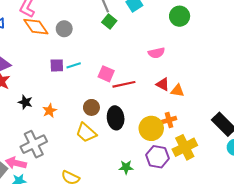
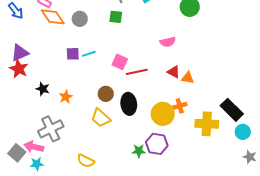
green square: (109, 21) -> (116, 17), moved, turned -32
yellow cross: (185, 147) -> (207, 124), moved, turned 30
purple hexagon: (158, 157) -> (157, 144), moved

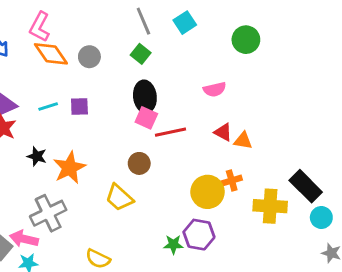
green square: (116, 17) -> (141, 54), turned 32
cyan line: (89, 54) -> (48, 107), moved
brown circle: (106, 94) -> (139, 163), moved
orange star: (66, 97) -> (69, 168), size x1.6
black ellipse: (129, 104) -> (145, 97), moved

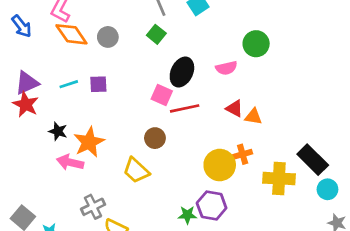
green circle: (246, 40) -> (256, 44), moved
black ellipse: (145, 97) -> (182, 72), moved, turned 32
gray cross: (48, 213) -> (93, 207), moved, size x0.7
pink arrow: (24, 239) -> (70, 162), moved

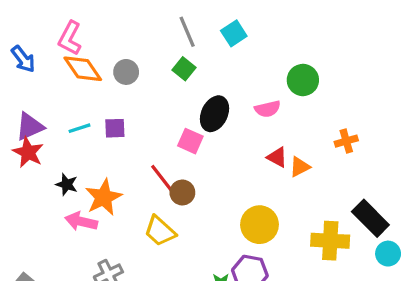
red line: (185, 108) -> (163, 180), moved, turned 64
orange triangle: (253, 116) -> (300, 167), turned -36
orange cross: (243, 154) -> (346, 141), moved

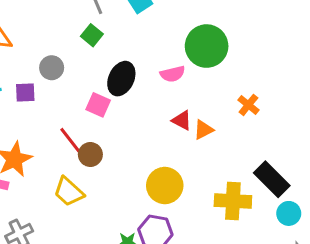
gray circle: (126, 72) -> (52, 68), moved
green circle: (303, 80) -> (207, 46), size x1.4
orange cross: (346, 141) -> (248, 105), turned -35

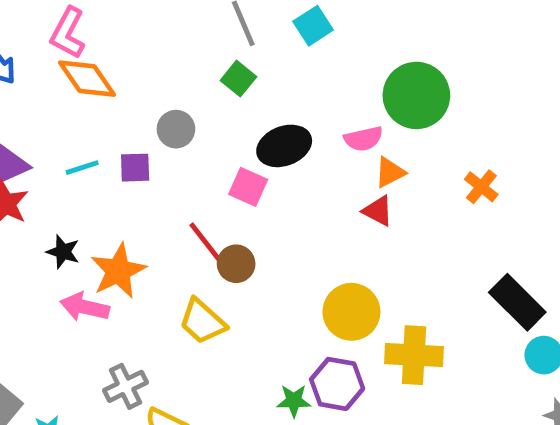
black ellipse: (121, 79) -> (284, 146), turned 44
orange triangle: (203, 130) -> (390, 172), moved
yellow cross: (233, 201) -> (414, 355), moved

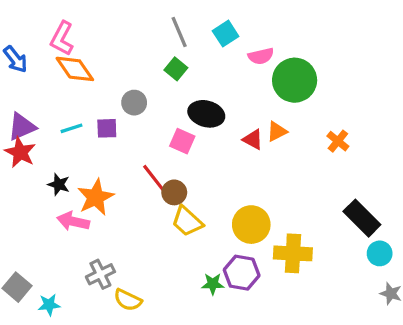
pink semicircle: (363, 139) -> (261, 56), moved
black ellipse: (284, 146) -> (206, 114), turned 36
red triangle: (378, 211) -> (253, 139), moved
yellow trapezoid: (202, 321) -> (187, 221), moved

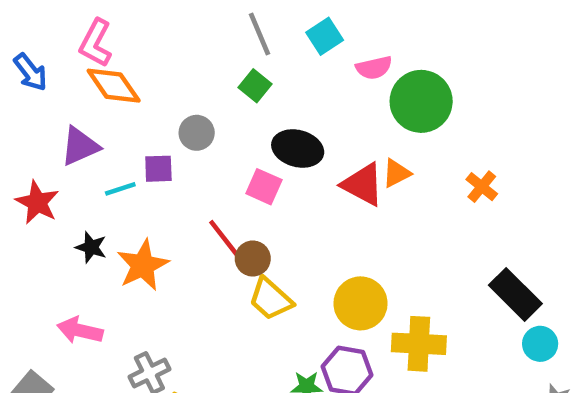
purple triangle: (22, 127) -> (80, 146), moved
cyan line: (72, 128) -> (120, 189), moved
red triangle: (253, 139) -> (363, 184), size x1.5
pink arrow: (73, 221) -> (80, 330), moved

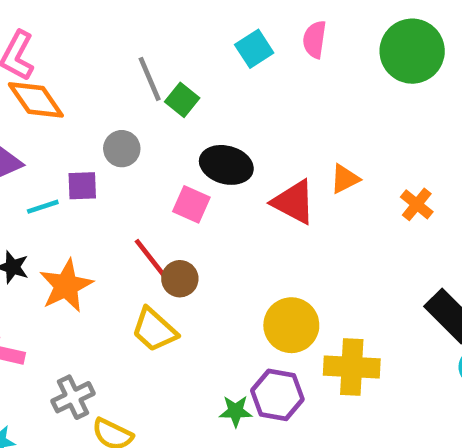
gray line: (259, 34) -> (150, 79), moved
pink semicircle: (374, 68) -> (315, 39), moved, turned 111
green circle: (421, 101) -> (412, 51), moved
orange triangle: (396, 173) -> (345, 179), moved
yellow trapezoid: (271, 299) -> (154, 330), moved

